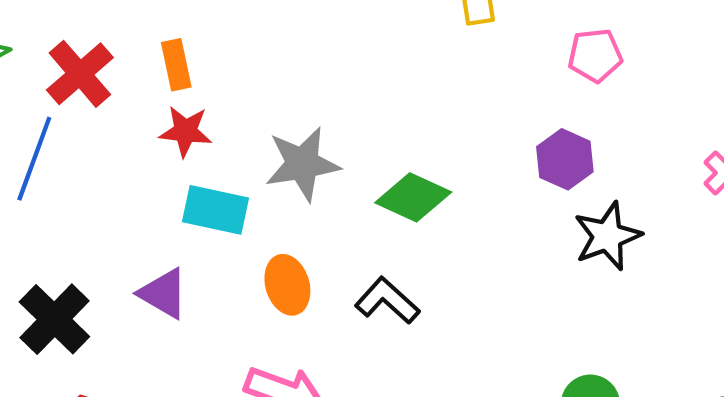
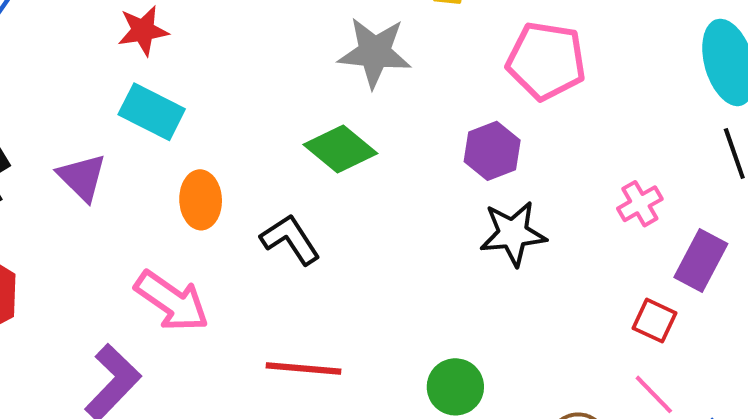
pink pentagon: (595, 55) -> (546, 61), size x1.5
red star: (185, 131) -> (143, 31), turned -30
gray star: (302, 164) -> (375, 52), moved

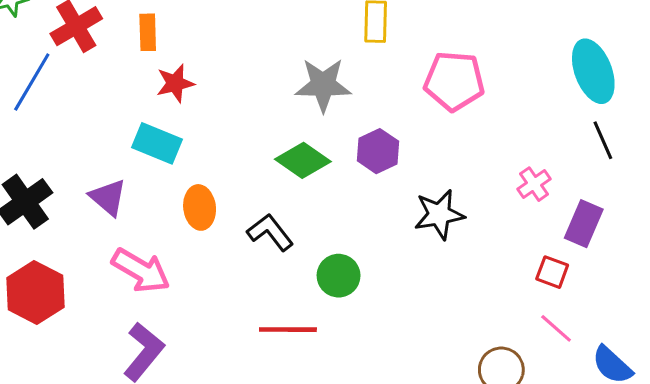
red star: (143, 31) -> (175, 83), moved
purple hexagon: (492, 151) -> (378, 151), moved
pink arrow: (172, 301) -> (141, 270), moved
green circle: (455, 387) -> (339, 276), moved

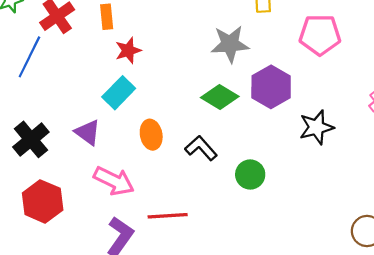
cyan rectangle: (157, 143) -> (119, 93), turned -64
purple hexagon: (378, 151) -> (271, 87), size x1.4
red line: (288, 330) -> (168, 216), moved

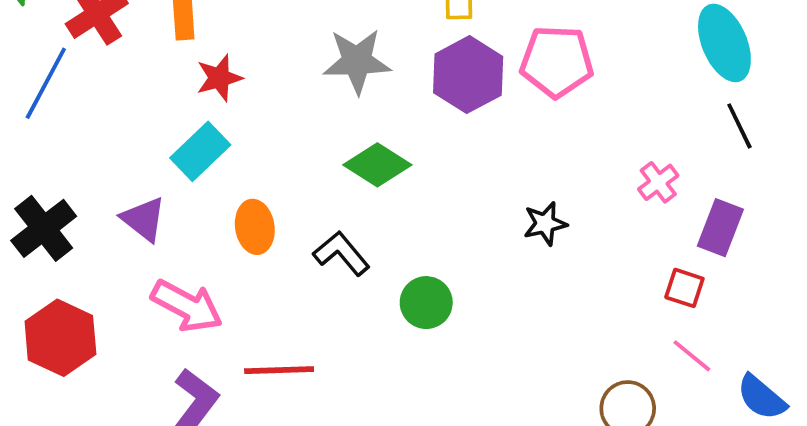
gray star: (230, 44) -> (357, 61), moved
purple hexagon: (271, 87) -> (468, 75), moved
black star: (316, 127) -> (545, 224), size x0.7

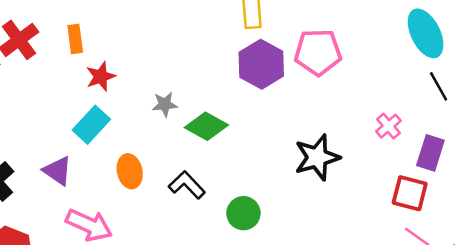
gray star: (357, 61) -> (165, 104), moved, size x0.6
black star: (545, 224) -> (317, 157), size x1.6
red square: (684, 288) -> (410, 193), size x1.4

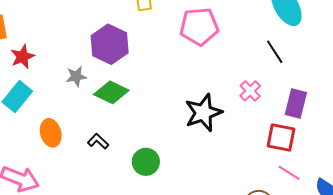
purple hexagon: (261, 64) -> (110, 44), moved
black line: (439, 86) -> (275, 52), moved
pink cross: (388, 126) -> (250, 91), moved
black L-shape: (187, 185) -> (98, 141), size x0.7

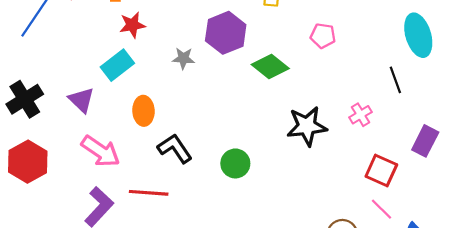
pink pentagon: (199, 27) -> (323, 36), size x0.6
green diamond: (111, 92) -> (270, 67), moved
purple rectangle: (296, 104) -> (425, 141), moved
black L-shape: (98, 141) -> (175, 148), moved, size x1.6

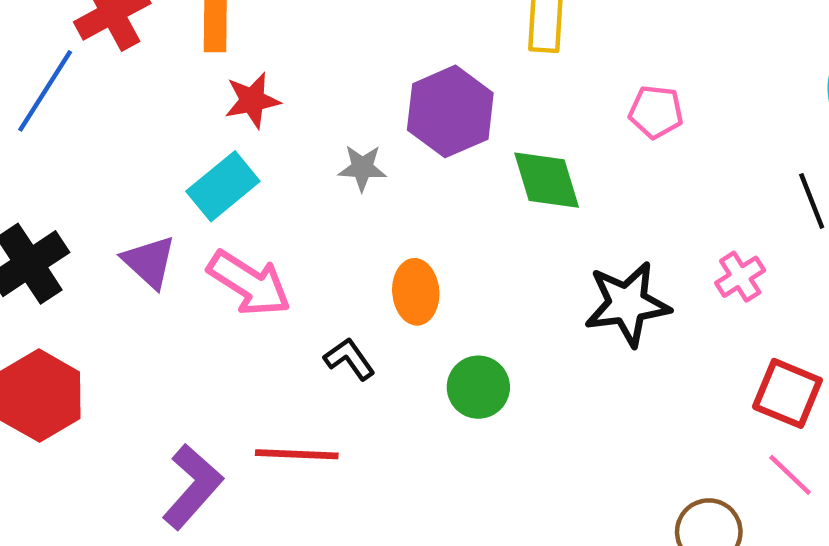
green diamond: (270, 67) -> (547, 180), turned 36
orange ellipse: (143, 111) -> (416, 292), moved
black L-shape: (175, 148) -> (349, 359), size x0.7
pink arrow: (101, 151) -> (249, 283), moved

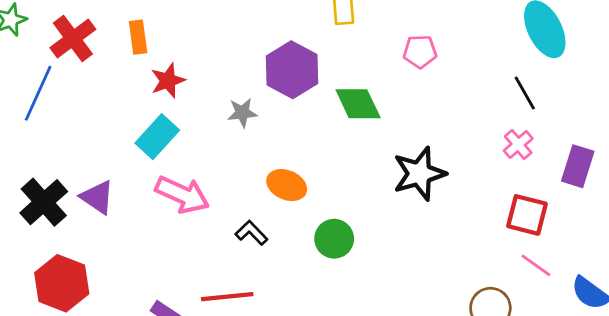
purple triangle: (149, 262) -> (97, 197), moved
pink cross: (740, 277) -> (518, 145), moved
orange ellipse: (416, 292) -> (287, 185), turned -54

